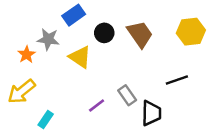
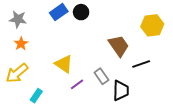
black circle: (104, 33) -> (81, 12), moved
brown trapezoid: (140, 34) -> (119, 46), moved
gray star: (48, 39) -> (18, 19), moved
yellow triangle: (80, 57) -> (64, 64), moved

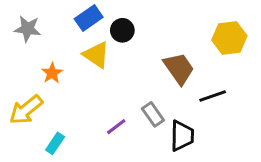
black circle: (81, 12) -> (122, 30), moved
orange star: (21, 44) -> (52, 73), moved
yellow triangle: (64, 64) -> (96, 55), moved

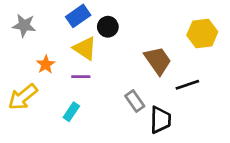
purple line: (116, 127) -> (81, 77), moved, turned 36
cyan rectangle: (55, 143) -> (71, 112), moved

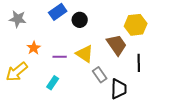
yellow hexagon: (202, 33) -> (136, 25), moved
yellow triangle: (85, 48) -> (85, 54), moved
black line: (187, 85) -> (139, 63), turned -72

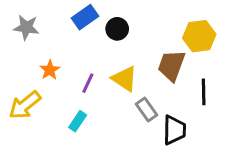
brown trapezoid: (117, 45) -> (171, 66), turned -125
purple line: (60, 57) -> (88, 83), turned -64

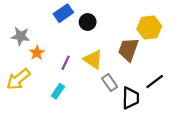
gray star: (26, 27) -> (21, 36), moved
black line: (204, 92) -> (155, 81), moved, turned 54

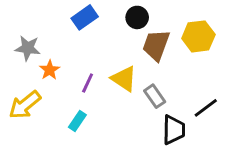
black circle: (88, 22) -> (137, 17), moved
brown trapezoid: (128, 50) -> (156, 45), moved
gray rectangle: (110, 83) -> (155, 96), moved

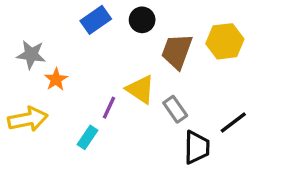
black circle: (137, 17) -> (142, 20), moved
purple line: (88, 83) -> (109, 108), moved
yellow arrow: (25, 105) -> (28, 119), turned -152

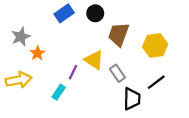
yellow hexagon: (225, 41) -> (155, 45), moved
gray star: (31, 55) -> (21, 37), turned -30

